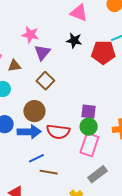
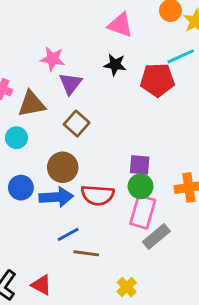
brown triangle: (14, 66) -> (31, 104), size x1.5
gray rectangle: (98, 174) -> (156, 236), moved

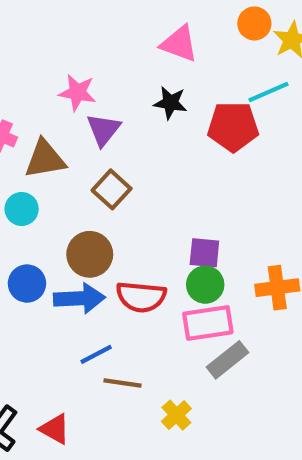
pink rectangle: (143, 212) -> (208, 323), turned 64
yellow cross: (127, 287) -> (176, 415), moved

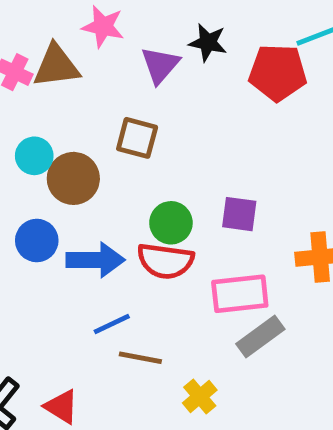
purple triangle: (103, 130) -> (160, 65), moved
brown triangle: (45, 159) -> (56, 66), moved
brown square: (112, 189) -> (137, 138), turned -30
brown circle: (90, 254) -> (73, 178), moved
green circle: (205, 285) -> (171, 223), moved

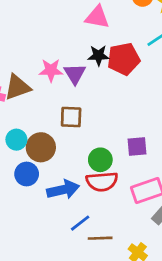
pink star: (103, 26) -> (51, 70), moved
red pentagon: (278, 73) -> (124, 59), moved
blue circle: (37, 240) -> (27, 174), moved

